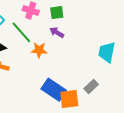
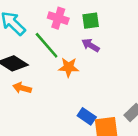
blue rectangle: (54, 90) -> (87, 116), size x0.6

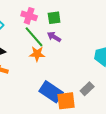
green line: (47, 45) -> (34, 37), moved
blue rectangle: (87, 116) -> (51, 92), size x1.6

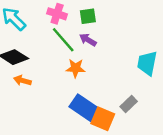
orange star: (37, 54) -> (76, 68), moved
orange square: (66, 101) -> (103, 119), turned 30

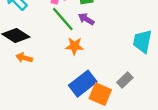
blue rectangle: (84, 108) -> (83, 84), turned -72

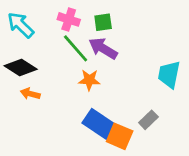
purple arrow: (86, 19) -> (103, 48), size x1.5
blue rectangle: (83, 84) -> (99, 124), turned 72

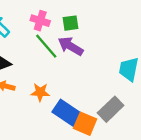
orange star: (89, 80) -> (40, 92), moved
gray rectangle: (148, 120) -> (111, 109), size x1.5

